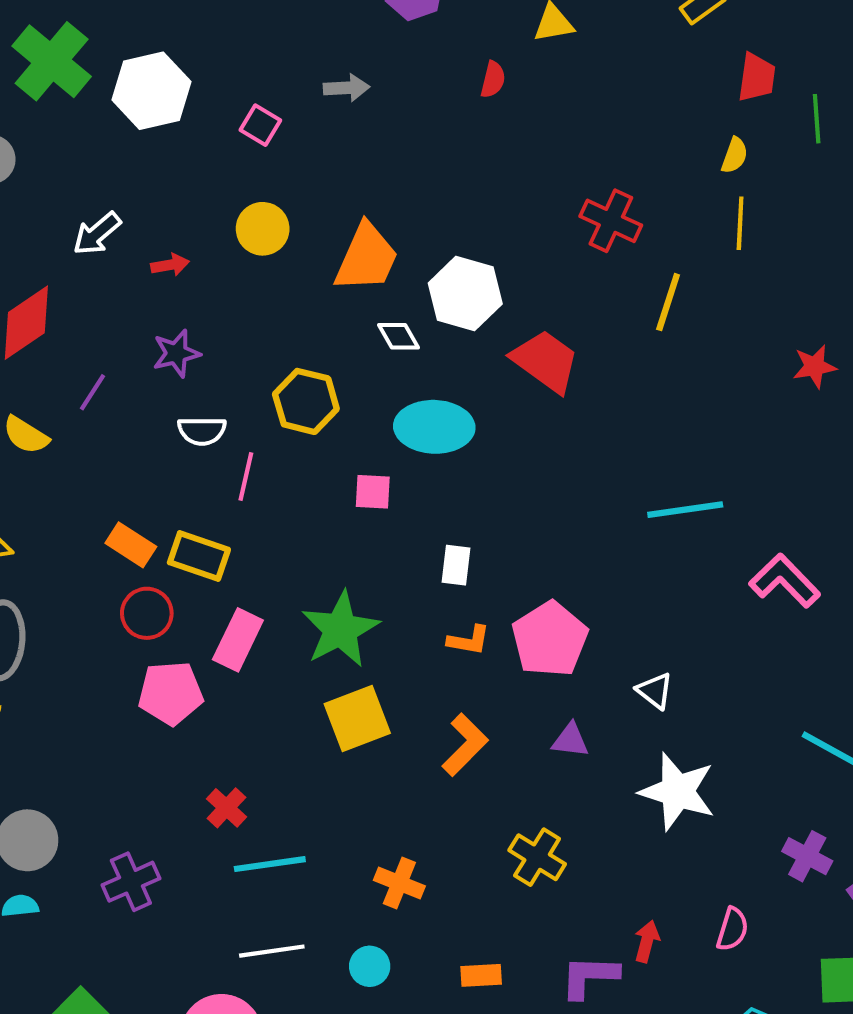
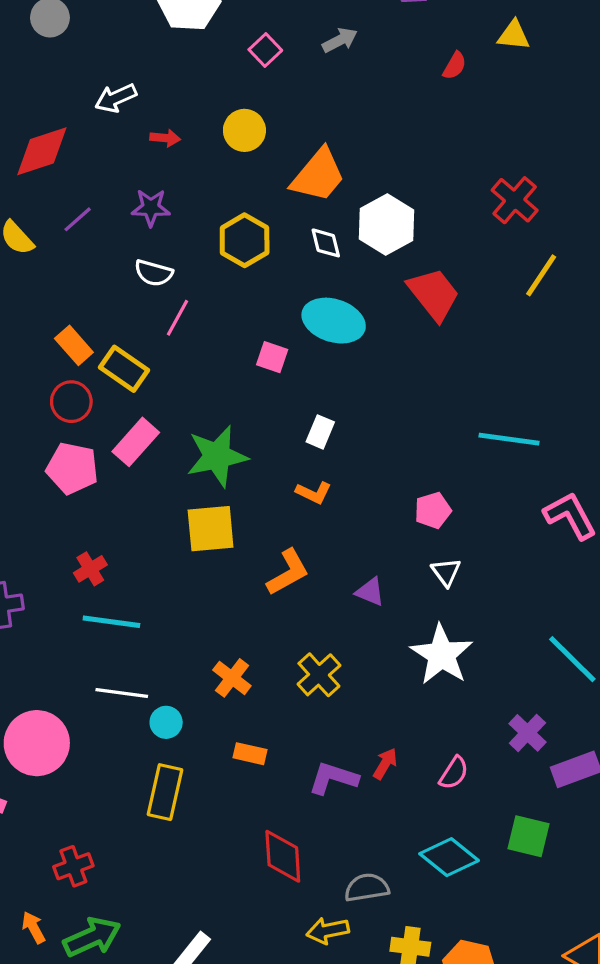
gray arrow: (347, 88) -> (340, 40), turned -40
yellow hexagon: (306, 401) -> (245, 240), moved
pink pentagon: (550, 639) -> (433, 510), moved, size x0.6
orange cross: (399, 883) -> (232, 678), moved
white line: (272, 951) -> (122, 693), moved

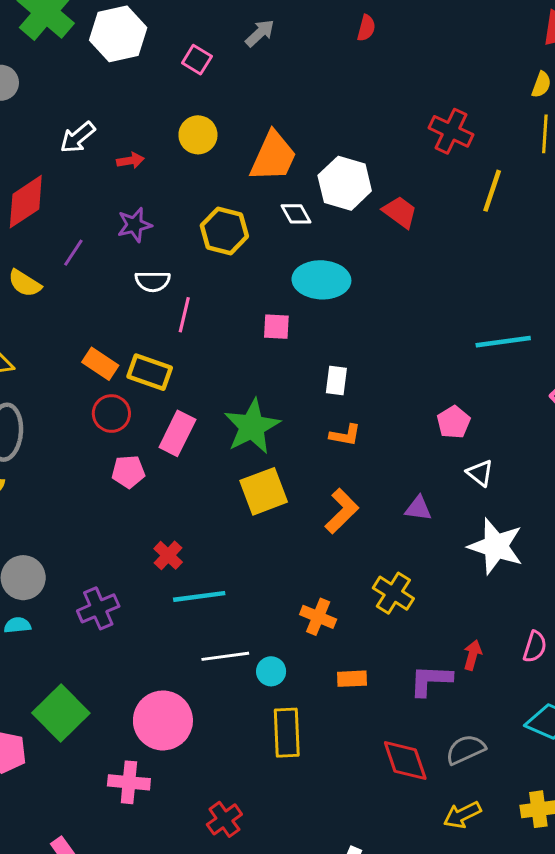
red trapezoid: (434, 294) -> (400, 212), moved, size x0.7
pink pentagon: (72, 468) -> (128, 472), size x0.7
gray semicircle: (367, 888) -> (466, 750), moved

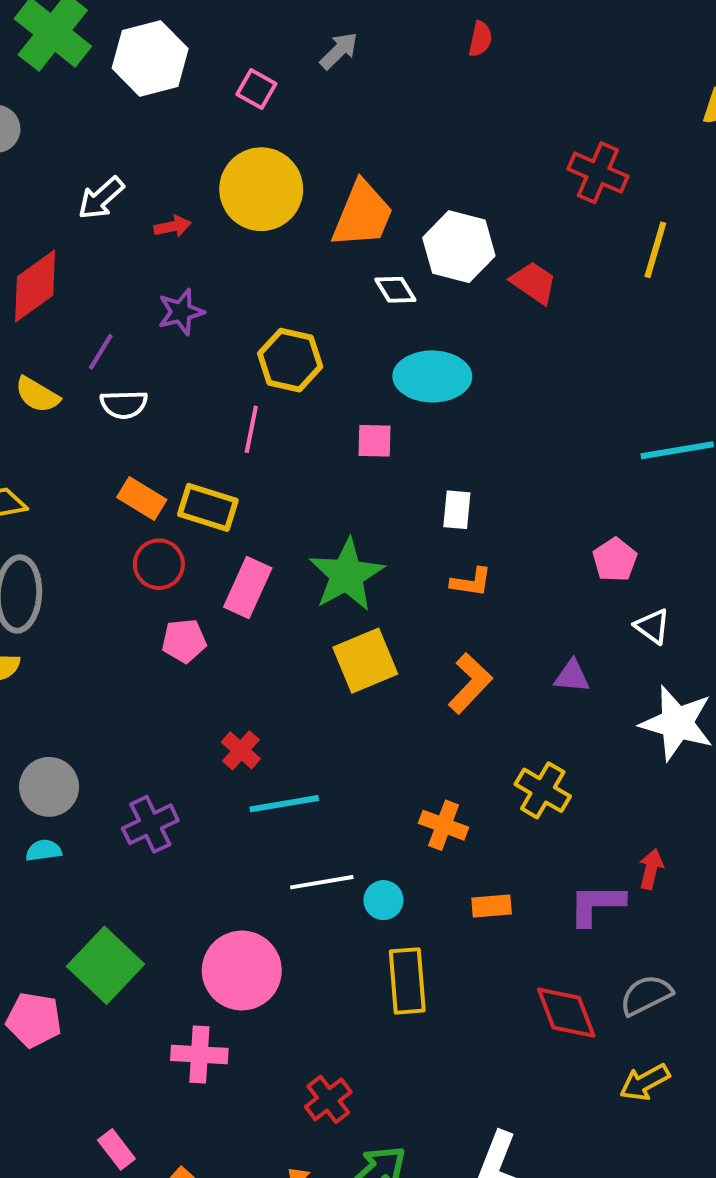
yellow circle: (198, 135) -> (261, 189), size x1.6
yellow hexagon: (224, 231) -> (290, 360), moved
white semicircle: (153, 281) -> (124, 404), moved

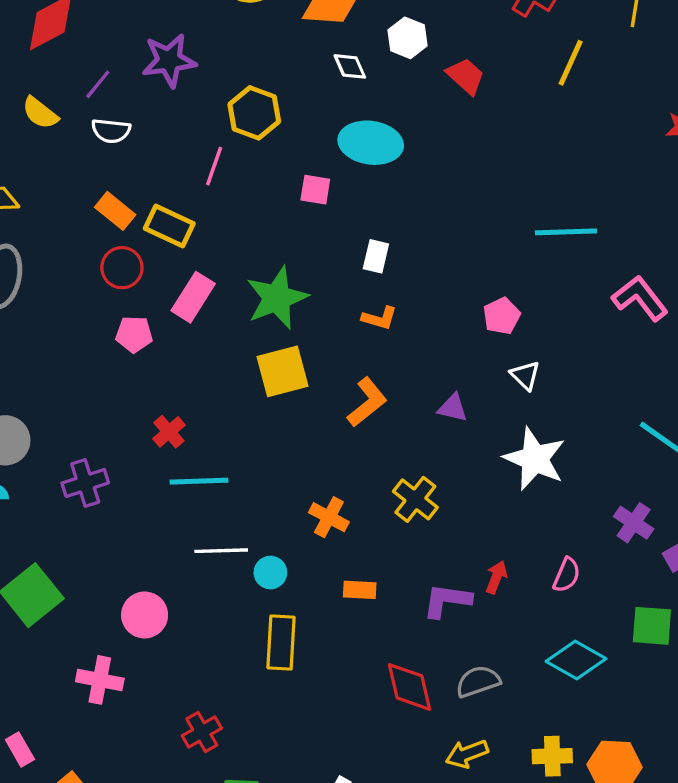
white hexagon: (459, 247) -> (408, 38), size x0.7
purple star: (181, 312) -> (169, 60), size x1.4
pink circle: (242, 971) -> (145, 615), size x0.7

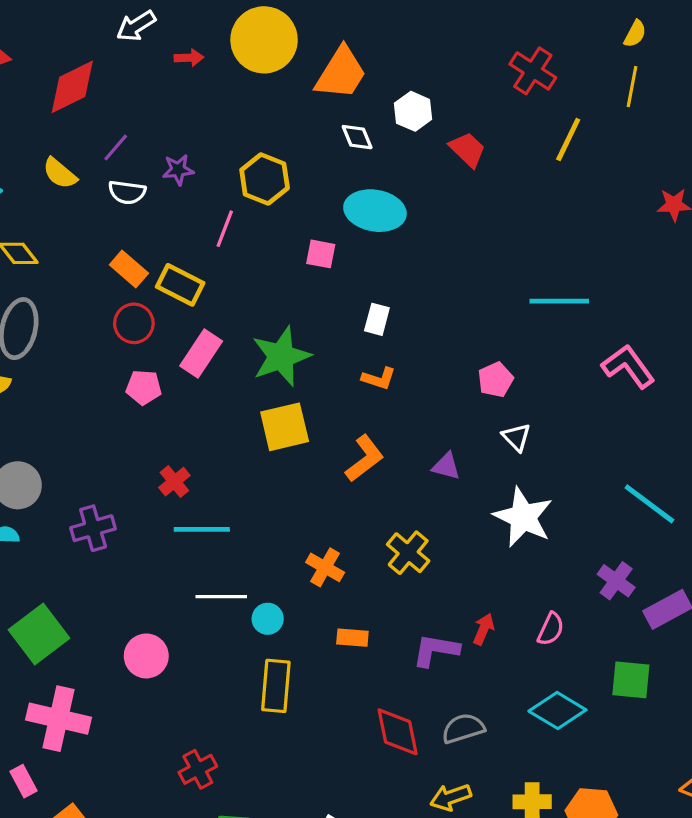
purple star: (169, 60) -> (178, 170), moved, size x0.6
pink cross: (100, 680) -> (59, 719), moved, size x1.4

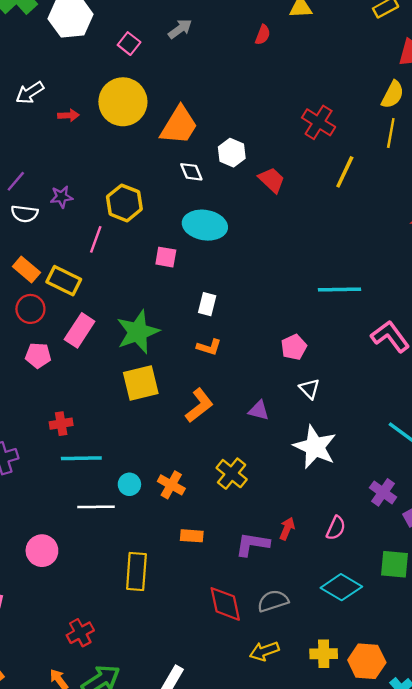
yellow semicircle: (635, 34) -> (393, 95), size x1.4
red cross: (174, 482) -> (61, 424), turned 30
cyan circle: (268, 619) -> (129, 484), moved

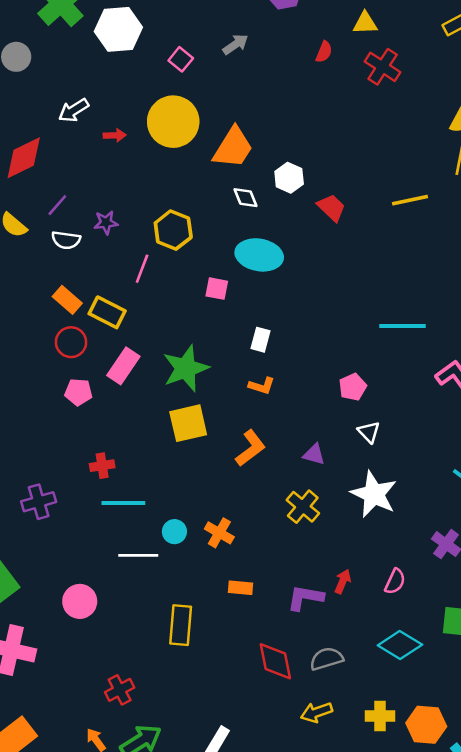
red cross: (319, 122) -> (383, 67), moved
yellow line: (345, 172) -> (410, 200), turned 52
yellow cross: (232, 474) -> (303, 507), moved

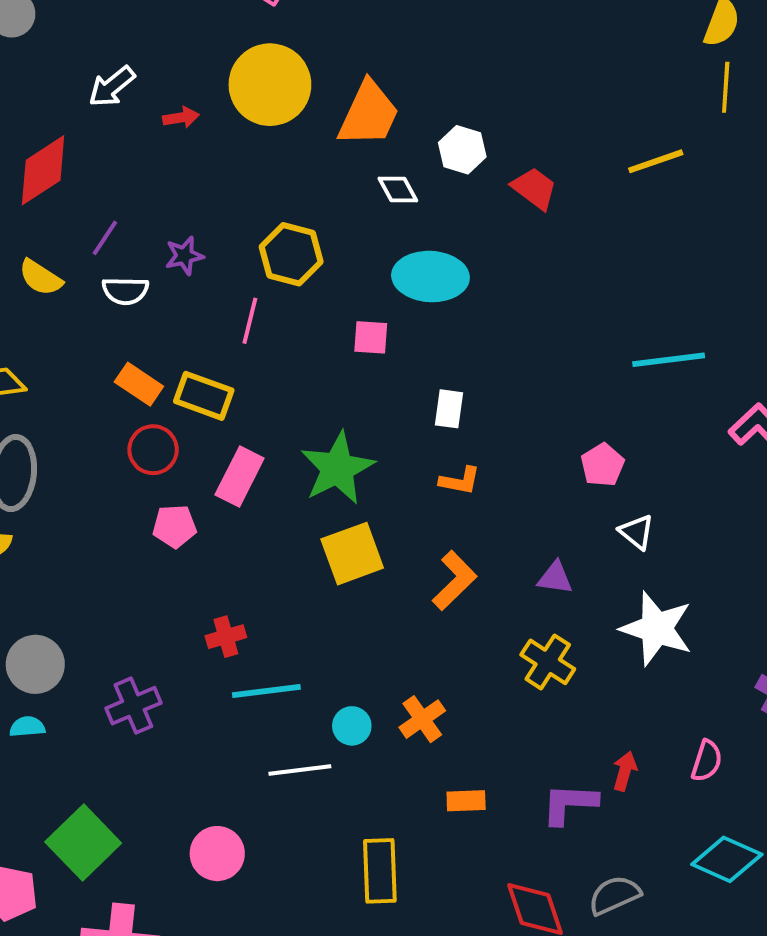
orange cross: (219, 533) -> (422, 719), turned 32

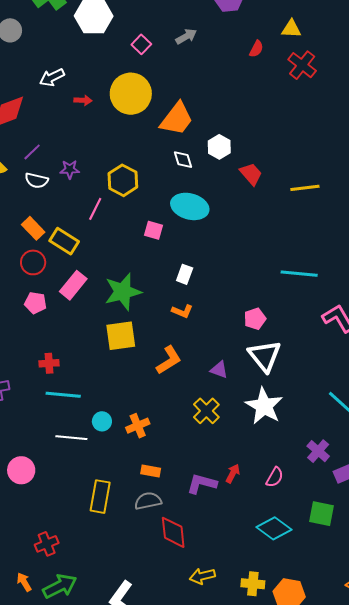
yellow line: (656, 161) -> (305, 188), moved
white triangle: (637, 532) -> (265, 356), size x1.8
gray semicircle: (614, 895) -> (148, 501), moved

